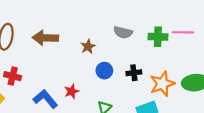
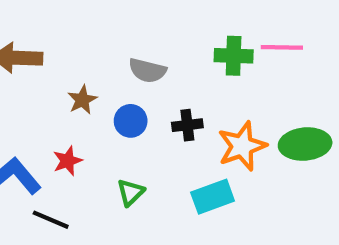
gray semicircle: (123, 32) -> (147, 70), moved
brown star: (88, 47) -> (82, 100), moved

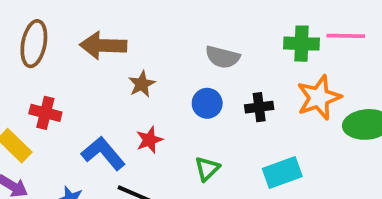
brown star: (82, 100) -> (142, 84), moved
orange star: (242, 146) -> (319, 97), moved

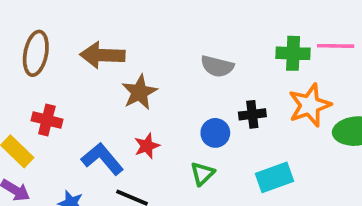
brown star: (142, 84) -> (139, 92), size x1.4
blue circle: (207, 103) -> (215, 133), moved

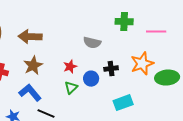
green cross: (293, 53) -> (124, 22), moved
brown star: (139, 92) -> (33, 66), moved
red star: (147, 146) -> (70, 67), moved
green triangle: (202, 174) -> (71, 88), moved

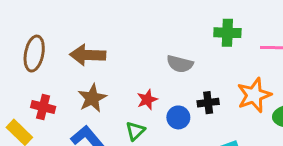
green triangle: (71, 88) -> (135, 131), moved

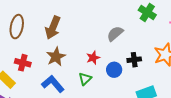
green cross: (227, 33) -> (147, 13), turned 30
brown arrow: (88, 55) -> (53, 28), turned -70
gray semicircle: (180, 64) -> (115, 34), turned 126

